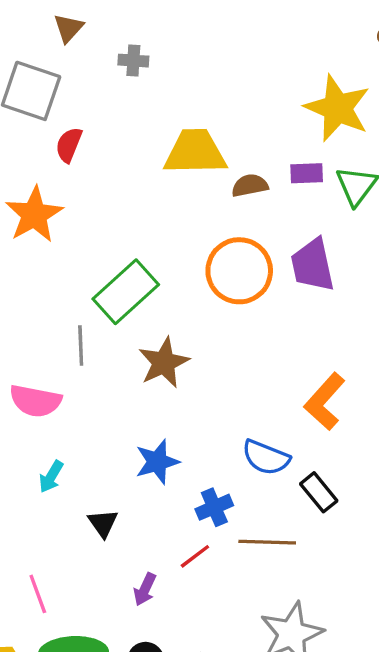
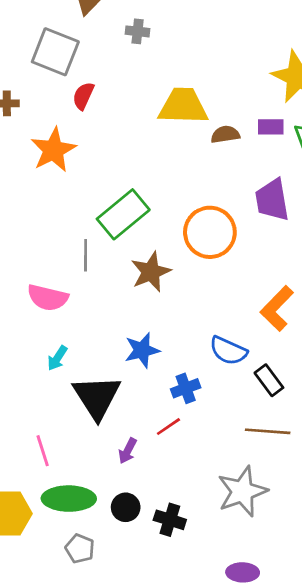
orange circle: (239, 271) -> (210, 232), moved
black triangle: (103, 523) -> (97, 397), size x2.0
brown line: (267, 542) -> (268, 431), moved

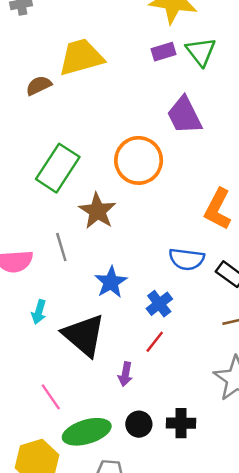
brown semicircle: (225, 135) -> (39, 85), moved
gray line: (86, 255) -> (61, 247), moved

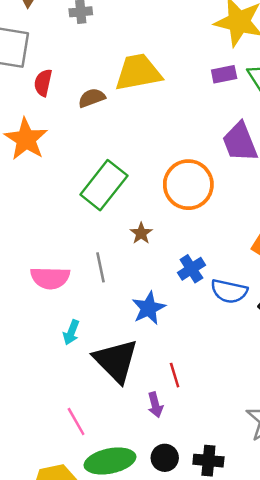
brown star: (97, 211) -> (141, 233), size x0.6
blue cross: (159, 304) -> (191, 269), moved
red line: (155, 342) -> (175, 375), moved, turned -60
purple arrow: (125, 374) -> (155, 405), turned -30

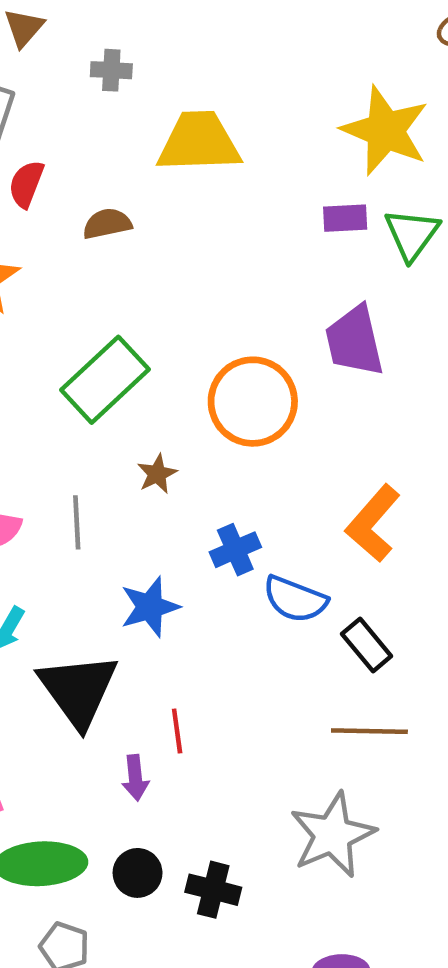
yellow trapezoid: (138, 72) -> (199, 142), moved

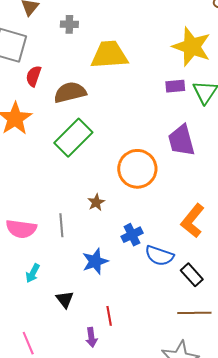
brown semicircle: (107, 224) -> (70, 92), size x1.5
green rectangle: (105, 380) -> (73, 138), moved
black triangle: (78, 690) -> (65, 299), size x0.5

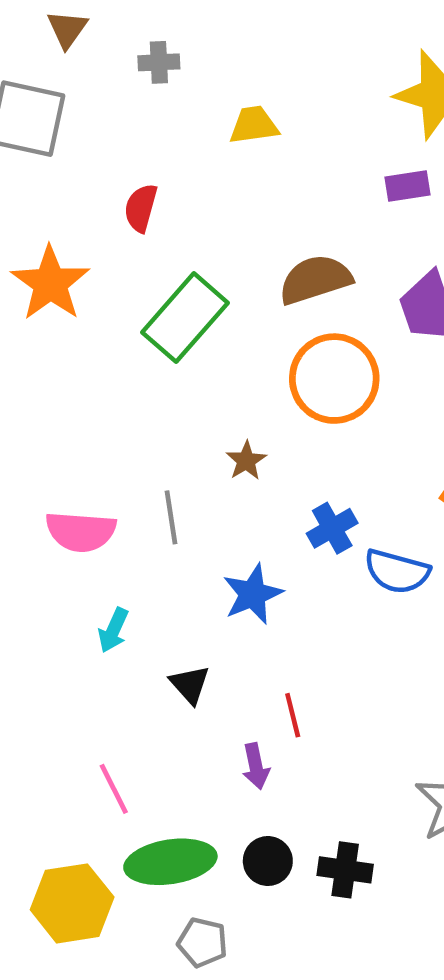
yellow trapezoid: (109, 55) -> (254, 125), size x0.6
red semicircle: (34, 76) -> (141, 208), moved
brown semicircle: (70, 92) -> (315, 279), moved

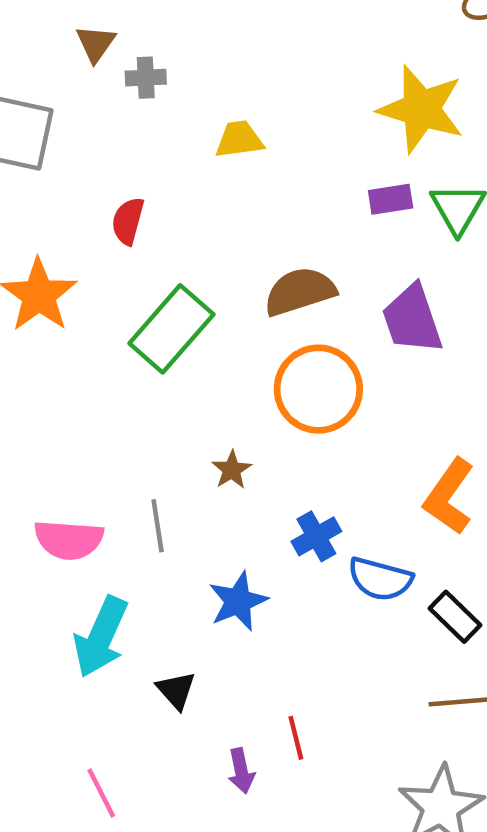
brown triangle: (67, 29) -> (96, 43), moved
cyan arrow: (113, 630) -> (101, 637), size x1.8
red line: (293, 715) -> (296, 738), moved

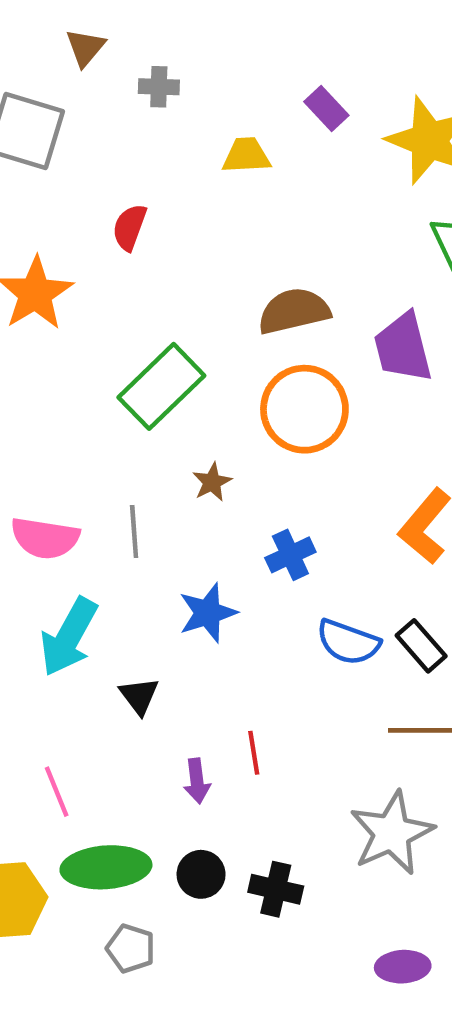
brown triangle: (96, 43) -> (85, 48), moved
purple rectangle: (391, 199) -> (326, 109), moved, turned 51
green rectangle: (171, 329) -> (161, 386), moved
blue semicircle: (380, 579) -> (348, 642), moved

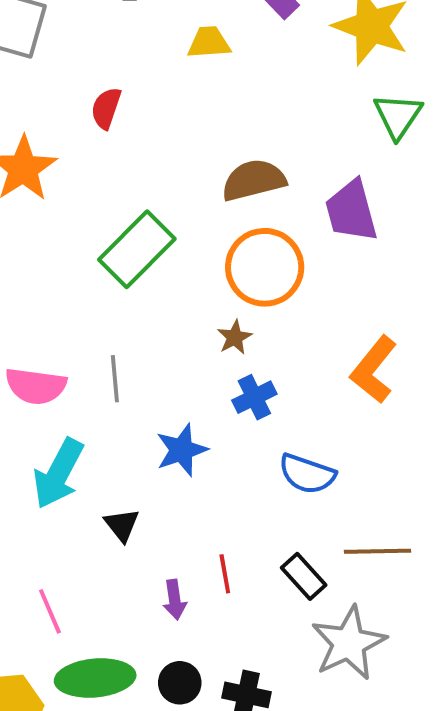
brown star: (212, 482) -> (235, 337), moved
black rectangle: (421, 646) -> (304, 576), moved

